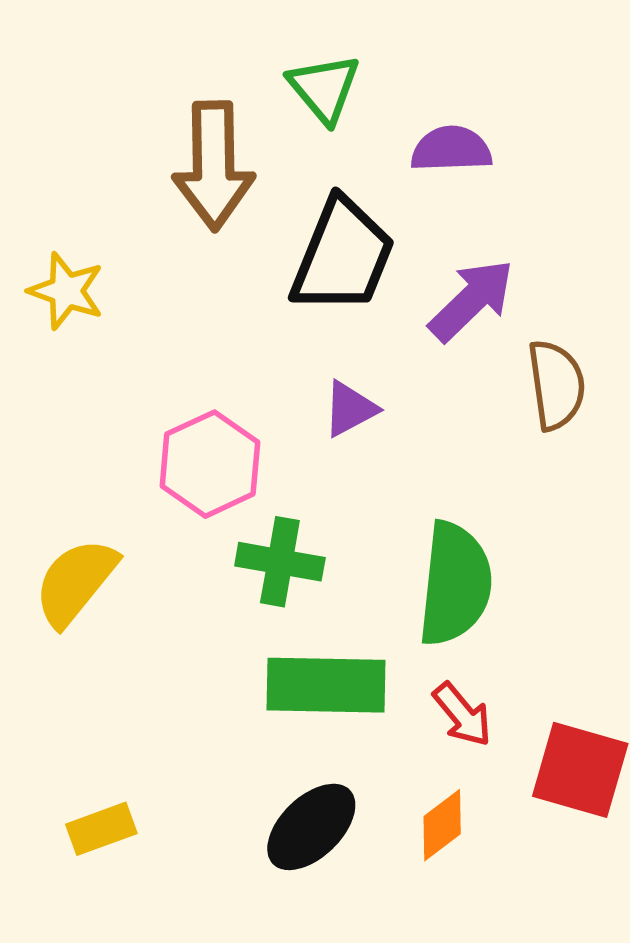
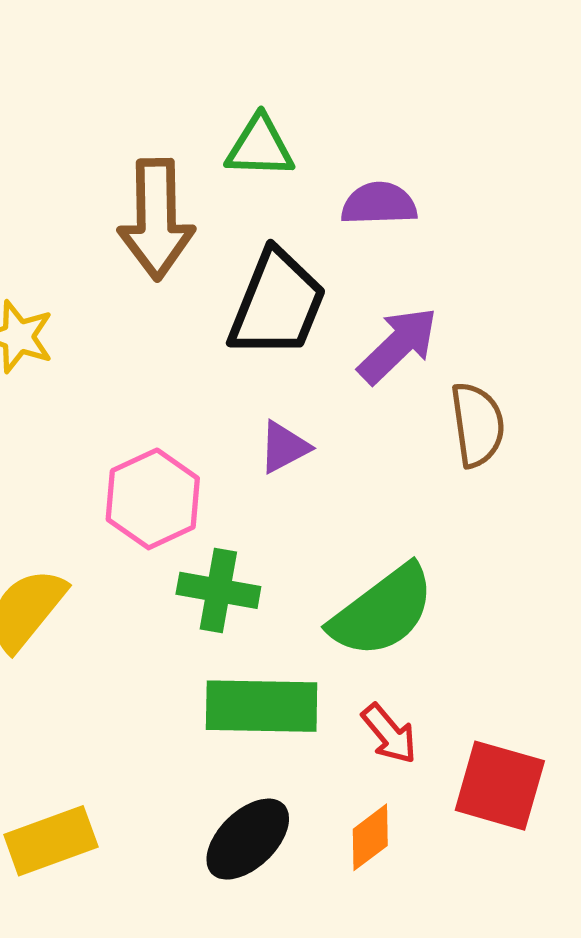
green triangle: (324, 88) -> (260, 147), turned -48
green semicircle: (455, 584) -> (382, 611), turned 47
yellow rectangle: (101, 829) -> (51, 841), size x1.4

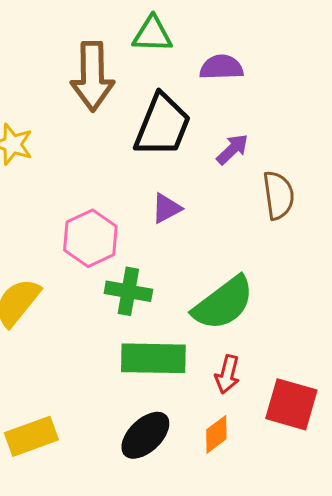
purple arrow: (398, 345) -> (232, 149), size x0.7
red arrow: (389, 734) -> (227, 374), turned 54

